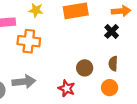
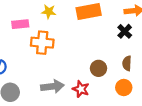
gray arrow: (24, 82) -> (53, 86), moved

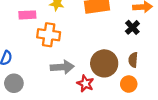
brown circle: (99, 68) -> (104, 63), size x1.6
gray arrow: (53, 86) -> (62, 67), moved

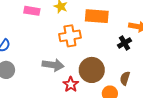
orange cross: (49, 35) -> (70, 36), moved, turned -30
brown semicircle: (133, 60) -> (125, 78), moved

